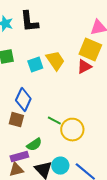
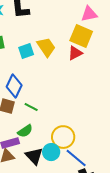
green line: (54, 121) -> (31, 107), moved
yellow circle: (72, 130) -> (63, 137), moved

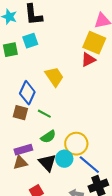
yellow trapezoid: (46, 47) -> (54, 77), moved
cyan square: (26, 51) -> (30, 41), moved
green semicircle: (25, 131) -> (48, 137), moved

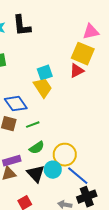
cyan square: (30, 41) -> (45, 73), moved
blue diamond: (27, 93) -> (16, 104), turned -60
green line: (44, 114) -> (33, 125), turned -48

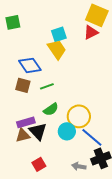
black triangle: (36, 174) -> (38, 131), moved

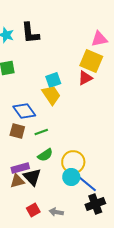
cyan circle: (67, 131) -> (71, 177), moved
gray arrow: (79, 166) -> (56, 212), moved

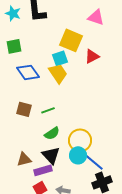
pink triangle: (99, 39) -> (96, 17), moved, turned 30
yellow square: (91, 61) -> (71, 40), moved
blue diamond: (24, 111) -> (28, 72), moved
purple rectangle: (20, 168) -> (43, 170), moved
black triangle: (32, 177) -> (51, 155), moved

